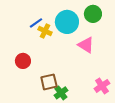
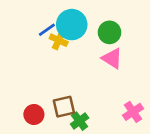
green circle: (93, 14) -> (110, 32), moved
cyan circle: (67, 22) -> (72, 25), moved
red circle: (23, 61) -> (34, 115), moved

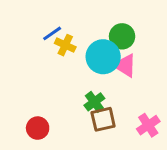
cyan circle: (72, 25) -> (103, 57), moved
brown square: (64, 107) -> (103, 119), moved
green cross: (80, 121) -> (94, 102), moved

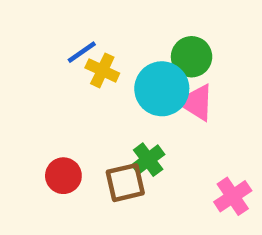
brown square: (103, 119) -> (125, 183), moved
red circle: (38, 128) -> (63, 176), moved

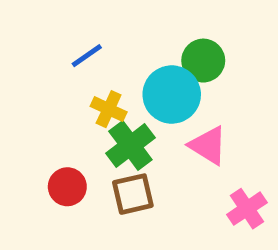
yellow cross: (102, 70) -> (109, 109), moved
pink triangle: (196, 102) -> (208, 145), moved
green cross: (148, 160) -> (130, 145), moved, size x1.4

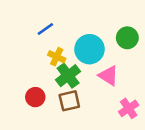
green circle: (203, 61) -> (127, 38), moved

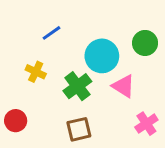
yellow cross: (57, 57) -> (36, 72), moved
red circle: (35, 97) -> (16, 121), moved
brown square: (69, 101) -> (79, 129), moved

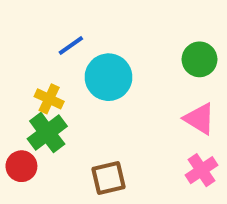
cyan circle: (102, 56) -> (108, 77), moved
green cross: (77, 86) -> (47, 133), moved
pink triangle: (123, 86) -> (199, 119), moved

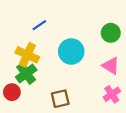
cyan circle: (108, 77) -> (71, 51), moved
yellow cross: (49, 99) -> (27, 55), size x1.5

